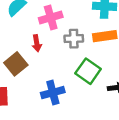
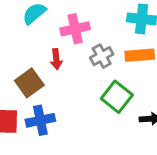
gray cross: (74, 39) -> (102, 56), turned -30
blue cross: (53, 93) -> (40, 120), moved

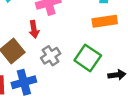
gray cross: (102, 56) -> (51, 56), moved

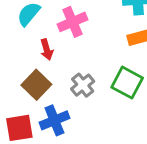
red arrow: (34, 29) -> (47, 50), moved

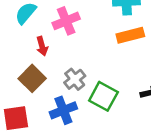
green square: (127, 83) -> (103, 96), moved
blue cross: (54, 120) -> (63, 110), moved

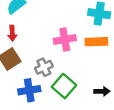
pink cross: (66, 21) -> (65, 40), moved
red arrow: (42, 46) -> (12, 33), moved

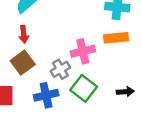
pink cross: (65, 40) -> (83, 51), moved

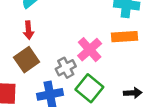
pink cross: (83, 51) -> (90, 50), turned -30

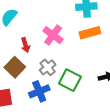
red arrow: (28, 30) -> (25, 45), moved
pink cross: (90, 50) -> (53, 35), moved

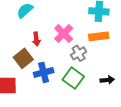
gray cross: (48, 67) -> (79, 53), moved
blue cross: (39, 91) -> (44, 72), moved

